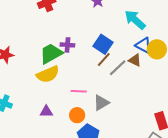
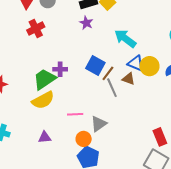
brown line: (104, 60) -> (108, 73), moved
gray line: (118, 68) -> (112, 88), turned -66
orange circle: (77, 115) -> (84, 139), moved

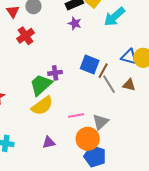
cyan arrow: (125, 38) -> (114, 17), moved, turned -70
brown triangle: (129, 79) -> (129, 85), moved
orange circle: (84, 139) -> (88, 139), size x1.5

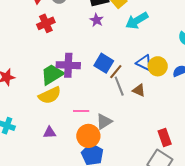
purple cross: (55, 73) -> (68, 65), size x1.6

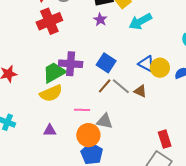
red cross: (46, 23) -> (49, 21), size x1.4
brown line: (116, 72) -> (105, 86), moved
gray line: (119, 86) -> (121, 86), turned -30
gray triangle: (104, 122) -> (105, 121), turned 42

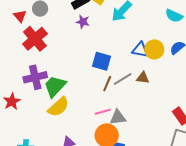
purple cross: (71, 64) -> (35, 77), moved
gray line: (121, 86) -> (123, 79), turned -54
pink line: (82, 110) -> (103, 112), moved

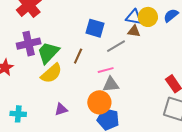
brown triangle: (143, 78) -> (134, 31), moved
brown line: (107, 84) -> (78, 56), moved
pink line: (103, 112) -> (106, 70), moved

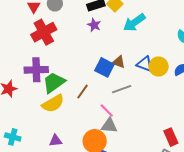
brown triangle: (134, 31) -> (119, 62), moved
pink line: (106, 70) -> (107, 111), turned 49

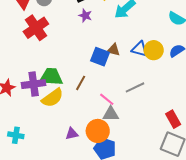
purple cross: (36, 70) -> (34, 84), moved
green trapezoid: (54, 83) -> (51, 77), turned 45
gray line: (122, 89) -> (135, 87), moved
purple triangle: (56, 141) -> (72, 134), moved

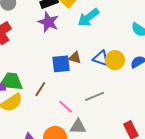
purple star: (85, 16) -> (48, 22), size x1.5
blue square: (100, 57) -> (61, 64), turned -30
gray triangle: (111, 114) -> (78, 127), moved

